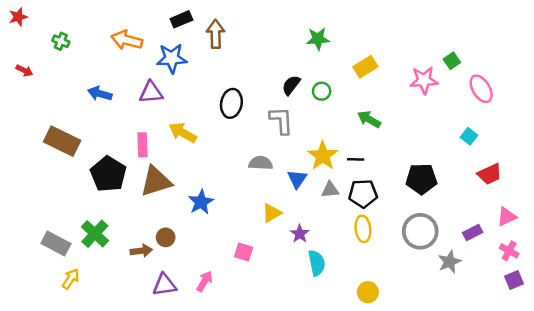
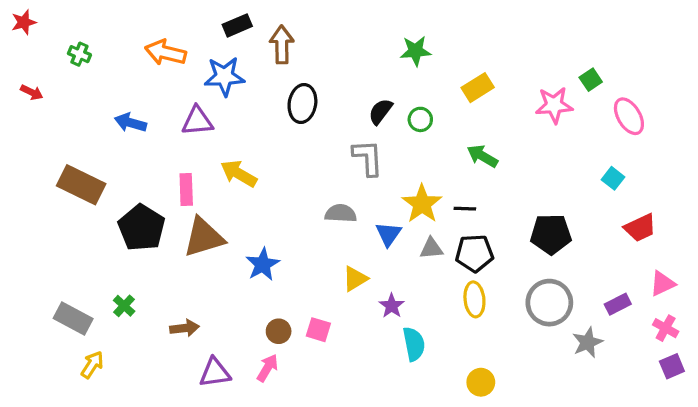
black ellipse: (231, 103) -> (302, 103), moved
green cross: (95, 234) -> (124, 306), size x0.6
brown circle: (166, 237) -> (279, 331), moved

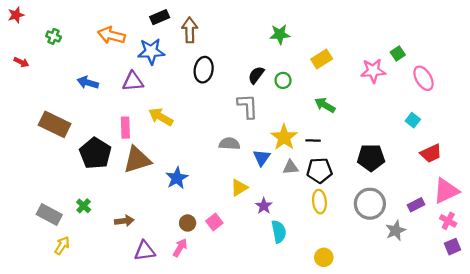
pink triangle: (662, 283) -> (446, 191), size x1.5
pink square: (318, 330) -> (214, 222), turned 35

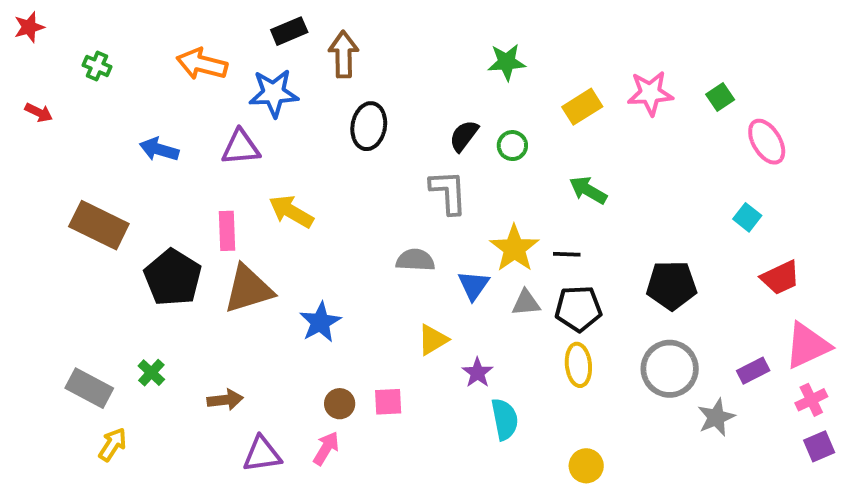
pink star: (373, 71) -> (650, 93), moved
pink cross: (448, 221) -> (811, 400), turned 35
pink square: (214, 222) -> (388, 402), turned 35

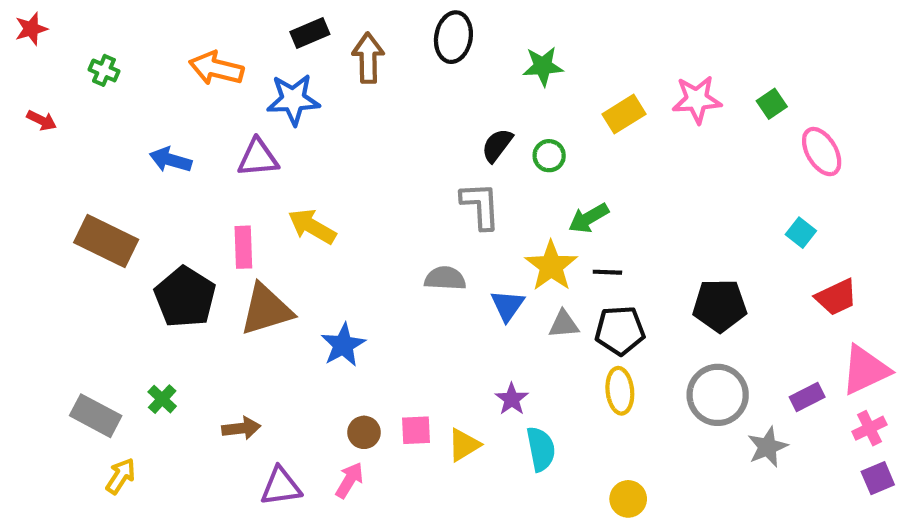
black ellipse: (369, 126) -> (453, 37), moved
green arrow: (588, 190) -> (589, 218), moved, turned -60
yellow triangle: (433, 340) -> (464, 445), moved

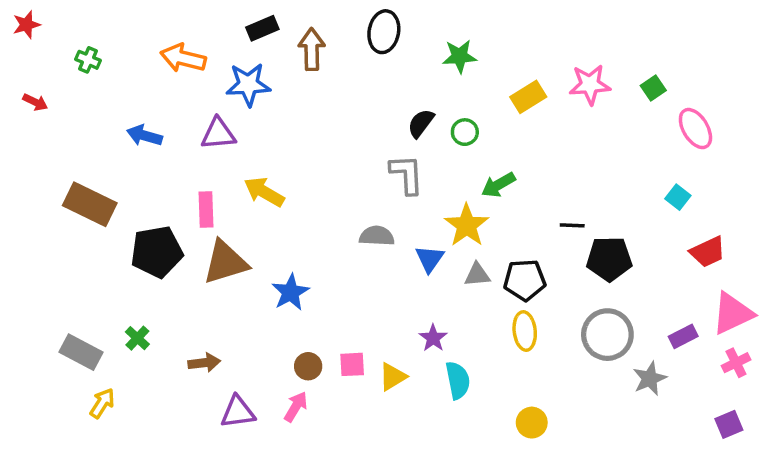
black line: (607, 272) -> (572, 225), moved
black pentagon: (185, 297) -> (157, 252), turned 30
purple square: (878, 478) -> (729, 424), moved

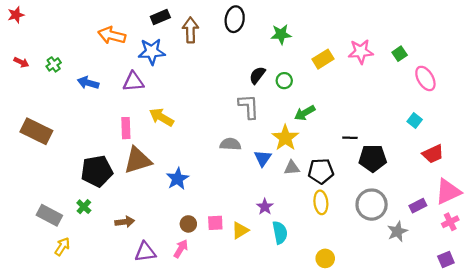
green cross: (88, 60) -> (54, 64), moved, turned 32
brown rectangle: (90, 204) -> (36, 131), moved
black pentagon: (157, 252) -> (97, 171), moved

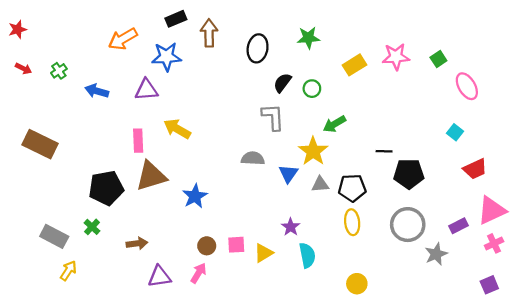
red star: (16, 15) -> (18, 29), moved
black ellipse: (235, 19) -> (258, 48), moved
orange arrow: (112, 35) -> (123, 39), turned -44

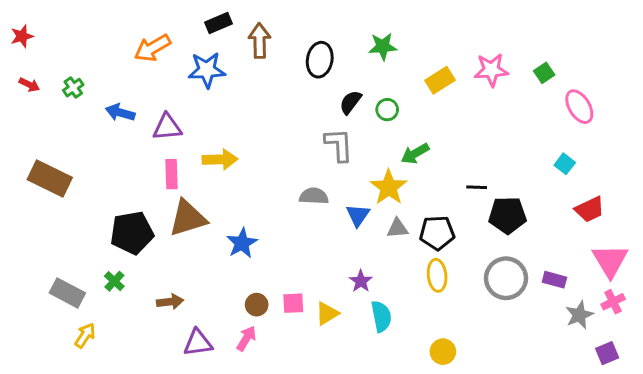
purple triangle: (146, 90) -> (167, 127), moved
yellow arrow: (177, 129) -> (220, 159), turned 148
pink triangle: (492, 210) -> (610, 261), turned -36
purple rectangle: (459, 226) -> (554, 280), moved, turned 42
gray star: (436, 254) -> (579, 315), moved

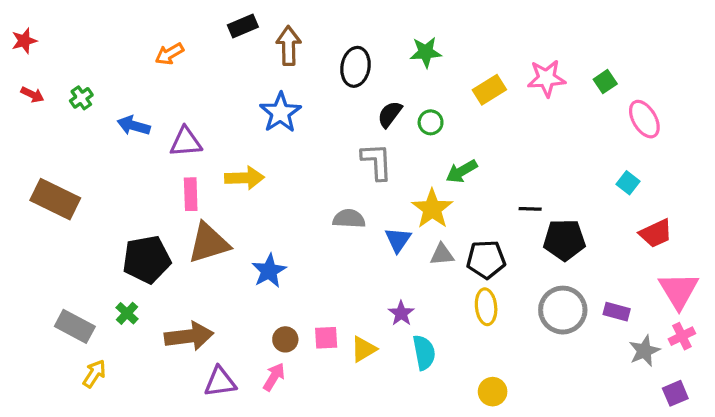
orange arrow: (152, 48) -> (169, 54), size x0.7
blue star: (207, 70) -> (280, 113), moved, turned -30
brown arrow: (170, 302) -> (189, 336), size x1.6

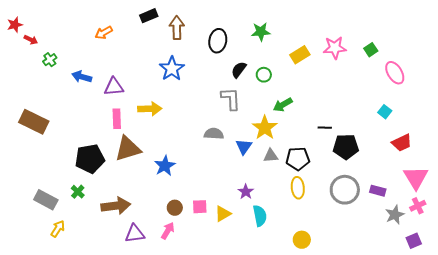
red arrow: (32, 95) -> (31, 40), moved

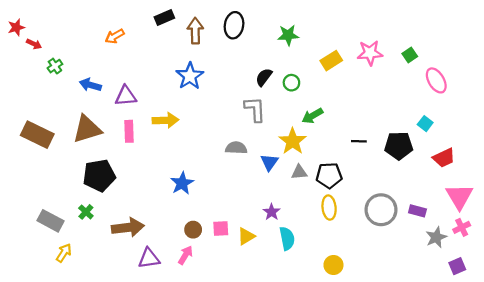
black ellipse: (218, 41) -> (234, 25), moved
black pentagon: (346, 147) -> (399, 146), moved
brown triangle: (128, 149) -> (87, 129), moved

